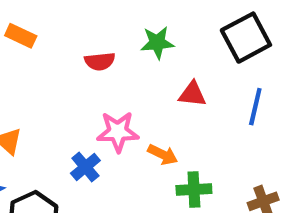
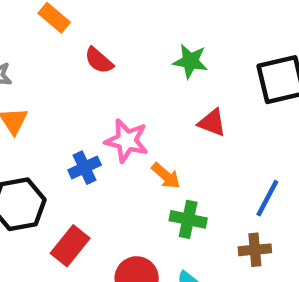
red semicircle: (100, 61) -> (99, 60), moved, turned 32
blue line: (255, 107) -> (267, 198), moved

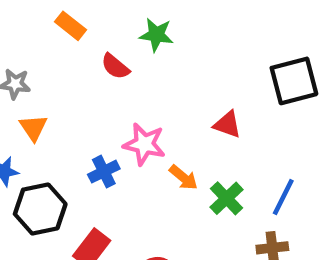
green star: (190, 61) -> (156, 35), moved
green cross: (188, 219) -> (226, 198), moved, turned 36

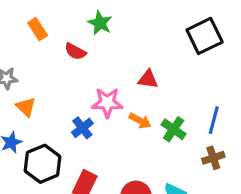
orange rectangle: (71, 26) -> (38, 29), turned 30
green star: (156, 35) -> (100, 23), turned 30
red triangle: (227, 125) -> (148, 79), moved

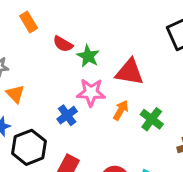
green star: (100, 23) -> (88, 56), moved
red triangle: (148, 79) -> (130, 72), size x1.5
orange arrow: (140, 121) -> (121, 110), turned -90

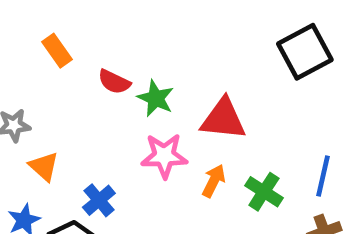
blue cross: (67, 115) -> (99, 200), moved

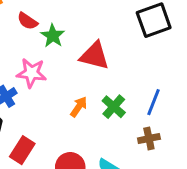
pink star: (164, 156) -> (31, 73), moved
orange arrow: (214, 181) -> (79, 107), moved

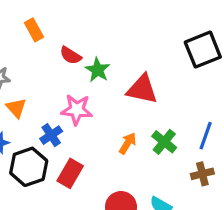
red rectangle: (22, 150) -> (70, 173), moved

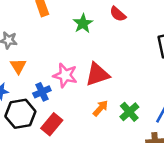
red semicircle: (71, 55) -> (118, 14), moved
green star: (98, 70) -> (83, 23), moved
red triangle: (142, 89) -> (97, 74), moved, turned -40

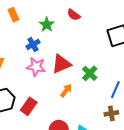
blue cross: (42, 92) -> (33, 44), moved
green cross: (129, 112) -> (90, 73), moved

